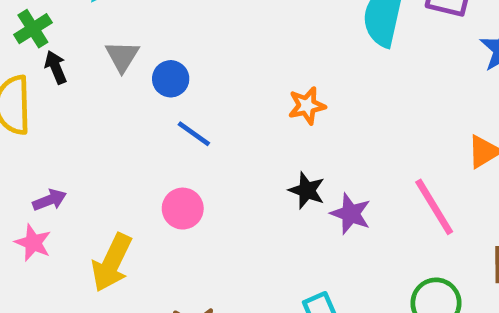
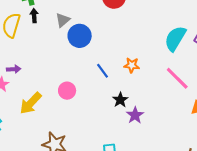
blue circle: (171, 79) -> (80, 36), size x1.5
blue line: (194, 134) -> (102, 71), moved
pink line: (434, 207) -> (177, 78), moved, turned -32

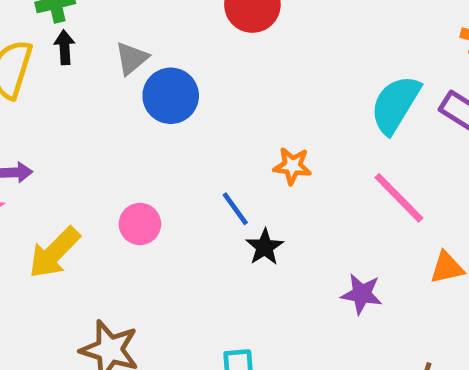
blue line: (102, 71) -> (235, 209), moved
purple star: (135, 115) -> (362, 294), moved, turned -30

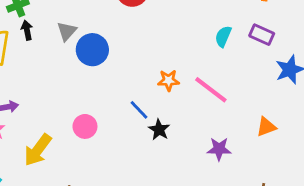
cyan semicircle: (395, 104) -> (223, 36), size x0.6
pink line: (399, 198) -> (211, 90), moved

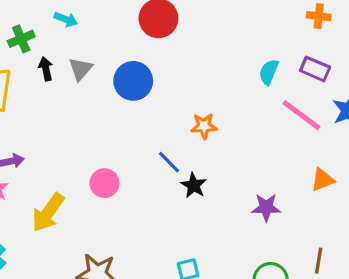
black arrow: (27, 30) -> (46, 69), moved
blue circle: (92, 50) -> (133, 81), moved
pink line: (211, 90) -> (301, 115), moved

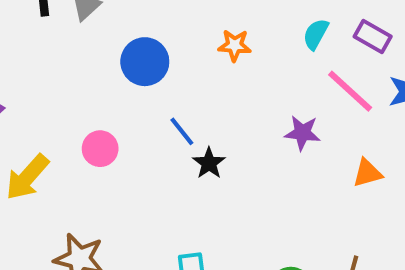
blue circle: (133, 81) -> (145, 62), moved
orange star: (204, 126) -> (235, 45), moved
purple star: (266, 207) -> (302, 133), moved

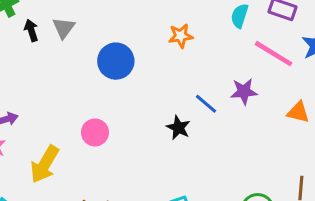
blue line: (182, 131) -> (206, 104), moved
orange triangle: (367, 173) -> (298, 112), turned 40

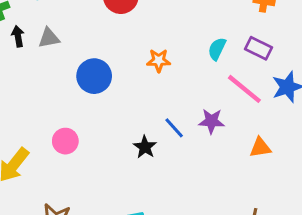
gray triangle: (64, 28) -> (49, 38), turned 35
orange triangle: (298, 112) -> (260, 148), turned -30

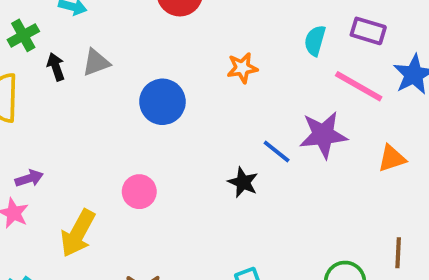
purple star: (211, 121) -> (323, 135), size x1.4

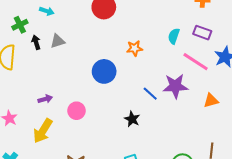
blue circle: (162, 102) -> (104, 71), moved
purple arrow: (29, 178) -> (45, 99), moved
black star: (243, 182) -> (132, 119), moved

